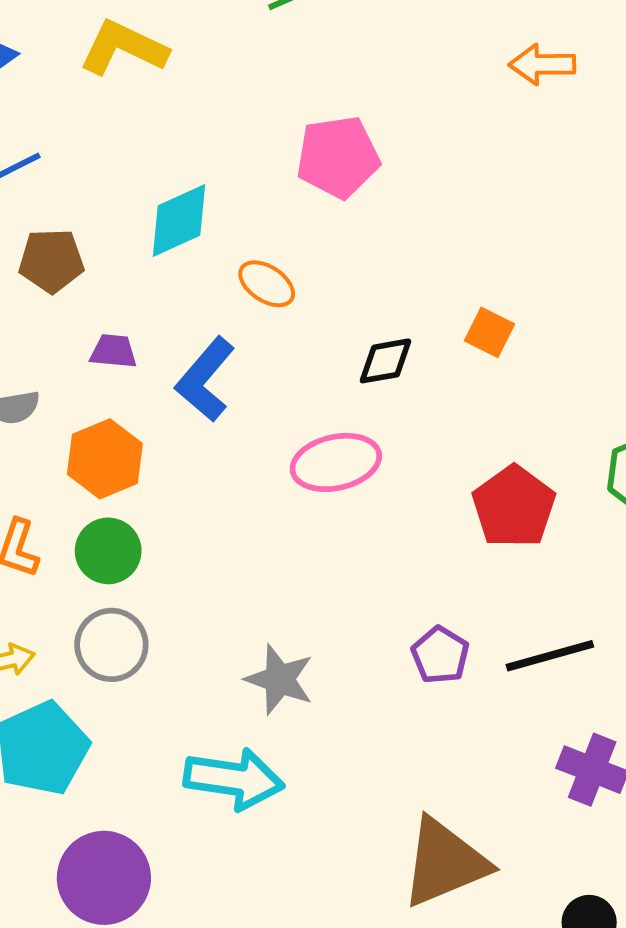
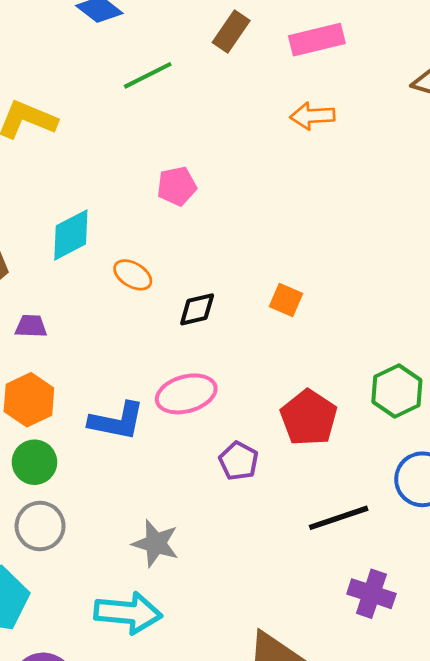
pink pentagon: (338, 157) -> (177, 186), size x0.7
black diamond: (386, 361) -> (197, 309), moved
blue L-shape: (205, 379) -> (117, 421), moved, turned -116
purple pentagon: (440, 655) -> (239, 461), moved

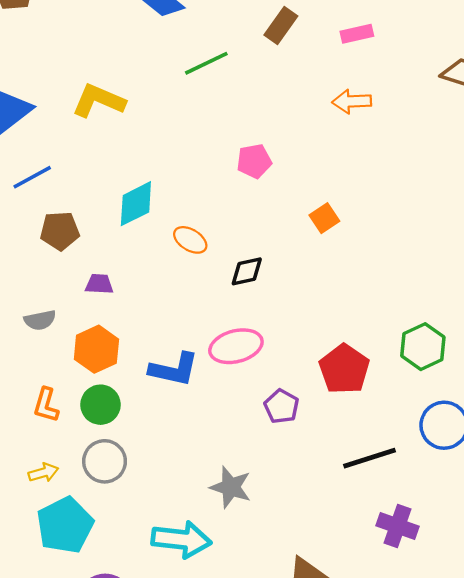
pink rectangle: (317, 40) -> (357, 34), size x0.7
pink pentagon: (177, 186) -> (254, 161), moved
orange square: (286, 300) -> (324, 218), moved, turned 32
gray star: (156, 543) -> (231, 487), moved

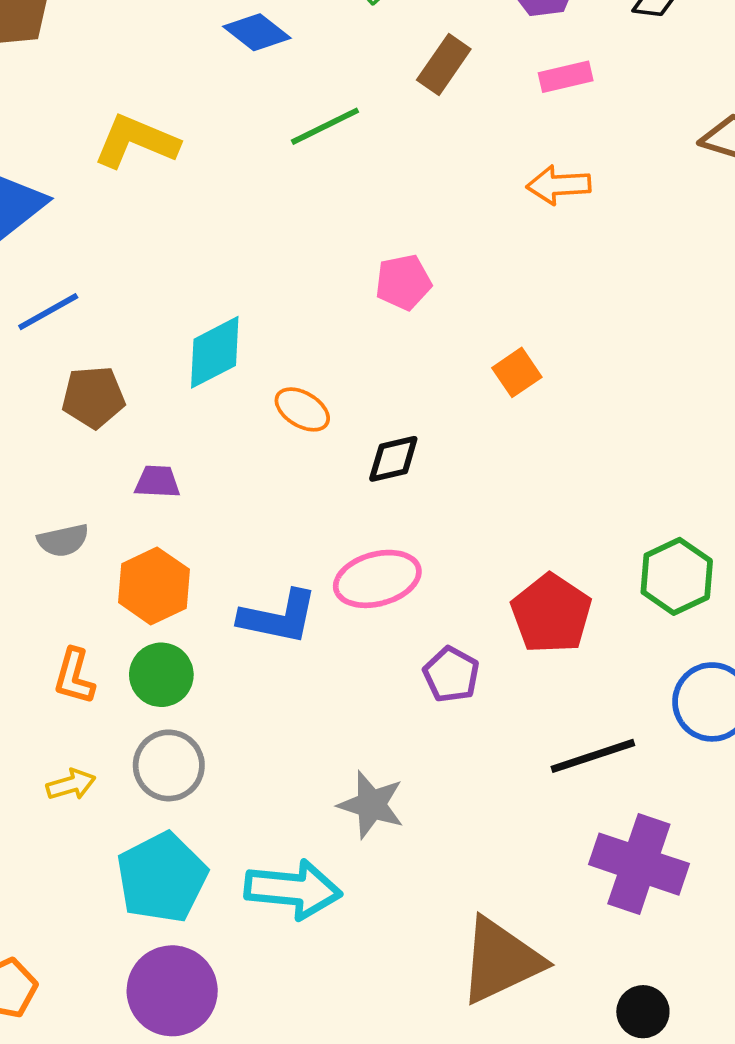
yellow L-shape: (99, 101) -> (136, 141), moved
cyan pentagon: (65, 525) -> (162, 878), moved
purple cross: (397, 526) -> (639, 864), size x1.4

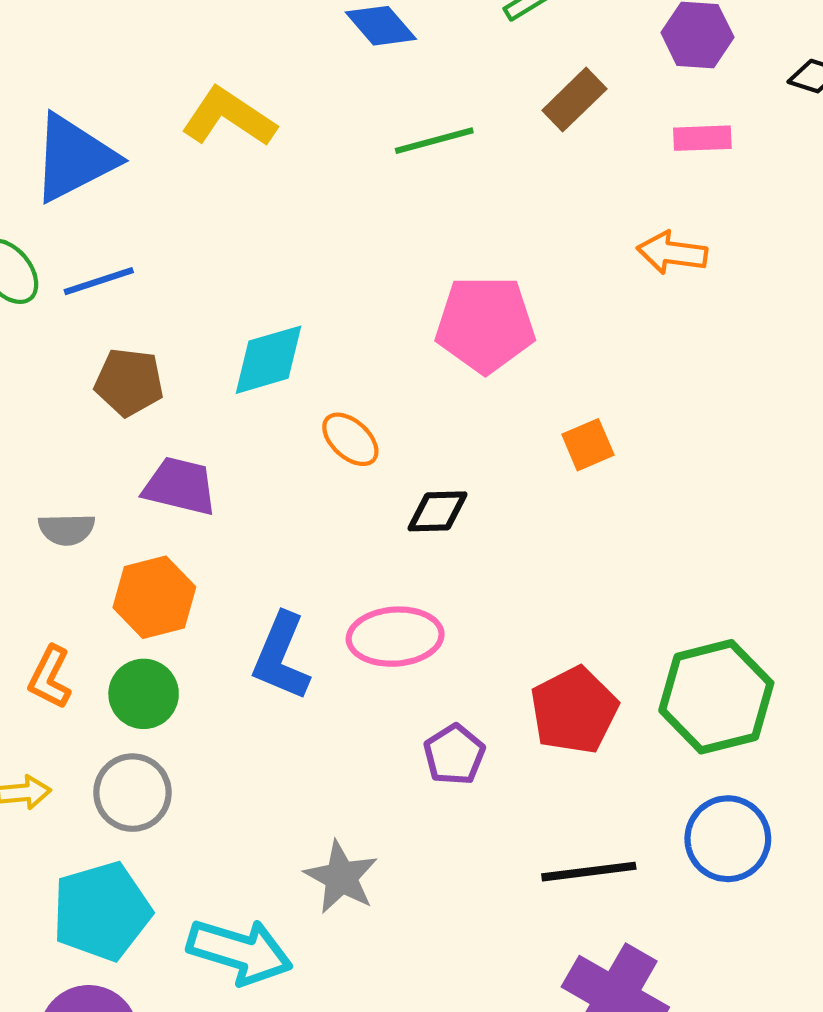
pink pentagon: (403, 282) -> (485, 324), size x1.6
purple trapezoid: (157, 482) -> (180, 486), size x1.5
green hexagon: (677, 576) -> (716, 697), size x1.4
blue L-shape: (278, 617) -> (281, 657), turned 90

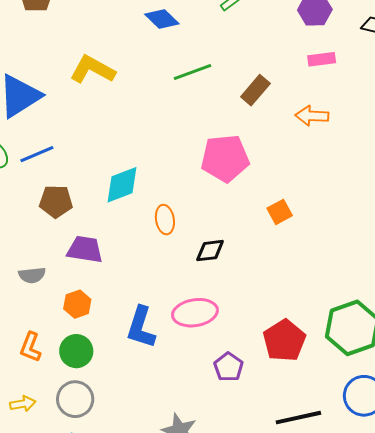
brown rectangle: (574, 100) -> (255, 90), moved
orange ellipse: (350, 439) -> (165, 220), turned 44
orange hexagon: (154, 597) -> (77, 304), size x0.7

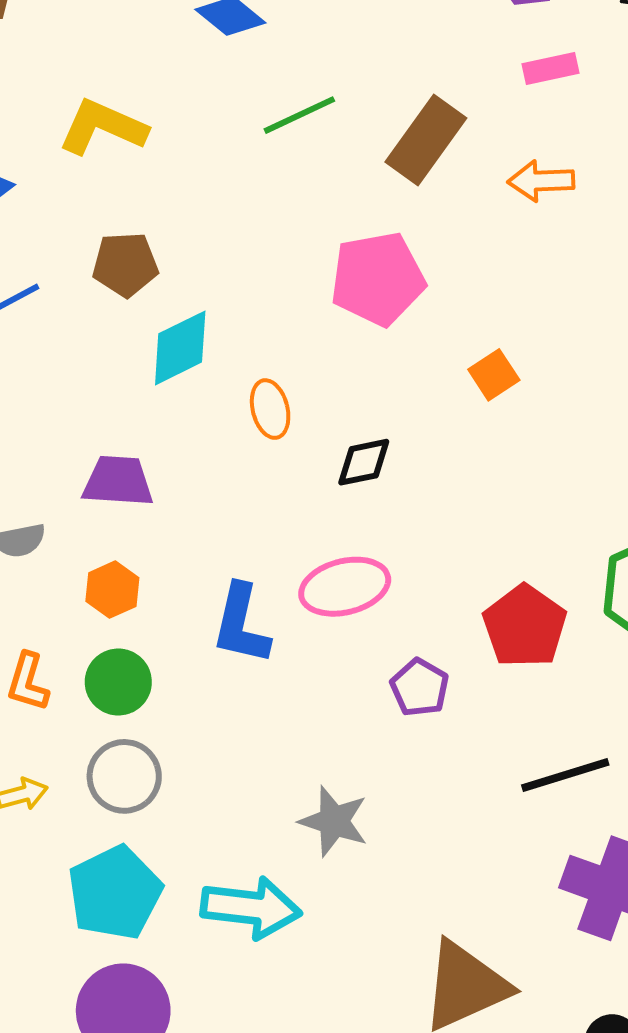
brown rectangle: (255, 90) -> (426, 140), size x1.4
brown pentagon: (56, 201) -> (125, 264), moved

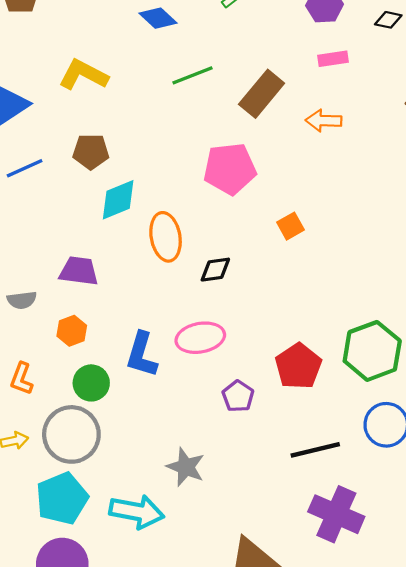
orange ellipse: (270, 409) -> (166, 237), size x1.5
green circle: (118, 682) -> (91, 383), moved
gray circle: (124, 776) -> (71, 434), size x1.4

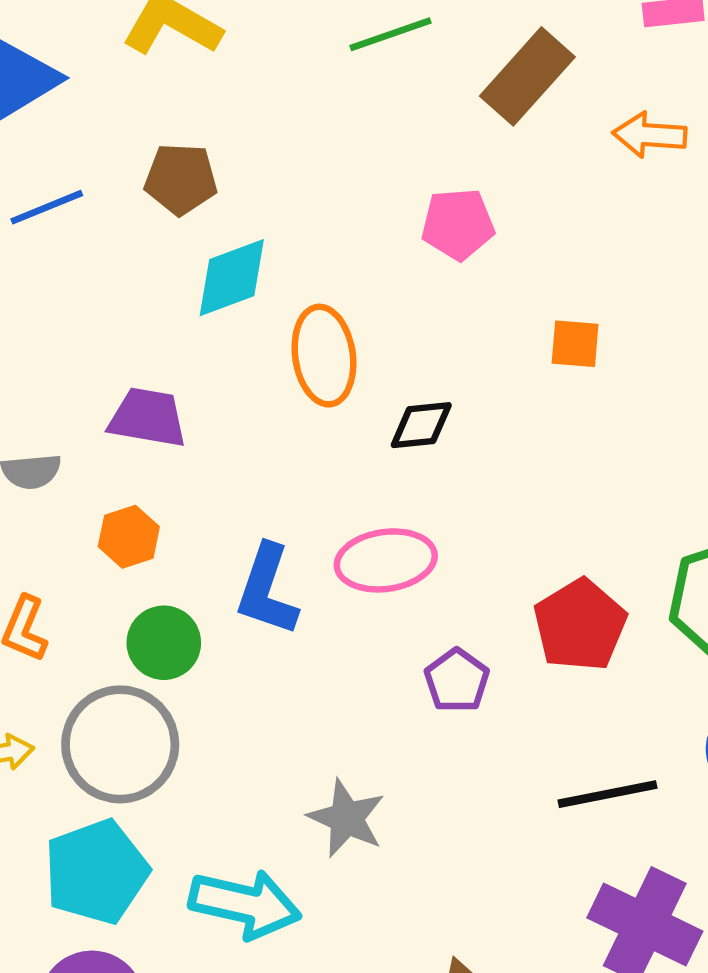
pink pentagon: (230, 169) -> (458, 224), size x0.7
orange square: (290, 226) -> (575, 344), turned 32

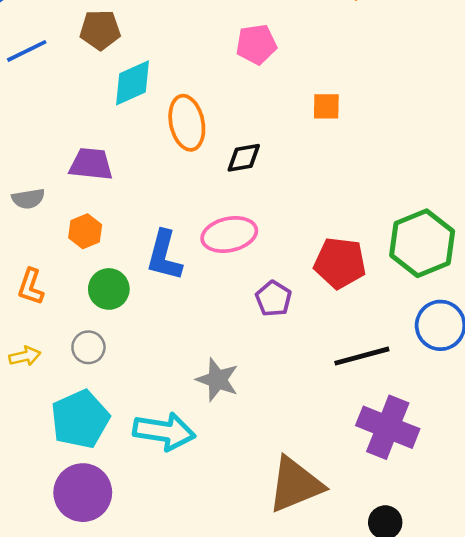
red pentagon: (580, 625) -> (340, 263), turned -30
gray circle: (120, 744) -> (88, 347), size x0.5

